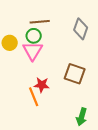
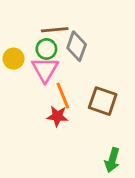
gray diamond: (81, 29) -> (77, 46), moved
orange line: (34, 97) -> (63, 96), moved

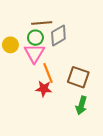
gray diamond: (77, 46) -> (58, 35), turned 40
green arrow: (112, 160) -> (81, 105), moved

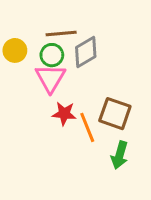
yellow circle: (10, 45) -> (15, 50), moved
orange line: (48, 73) -> (87, 127), moved
red star: (44, 89) -> (64, 114), moved

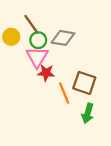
brown line: (61, 34) -> (31, 24), moved, turned 60
gray diamond: (86, 52) -> (63, 38), turned 40
red star: (64, 114) -> (46, 73), moved

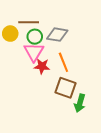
brown line: (31, 24) -> (29, 22), turned -54
brown square: (84, 83) -> (65, 88), moved
orange line: (64, 93) -> (63, 62), moved

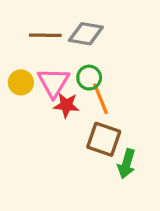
yellow circle: (10, 34) -> (21, 82), moved
gray diamond: (57, 35) -> (86, 34), moved
green circle: (35, 37) -> (89, 78), moved

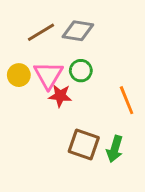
brown line: (45, 35) -> (41, 32), turned -32
orange line: (101, 99) -> (127, 100), moved
brown square: (104, 139) -> (84, 144), moved

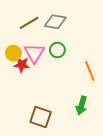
red star: (60, 96) -> (22, 65), moved
brown square: (84, 144) -> (41, 117), moved

